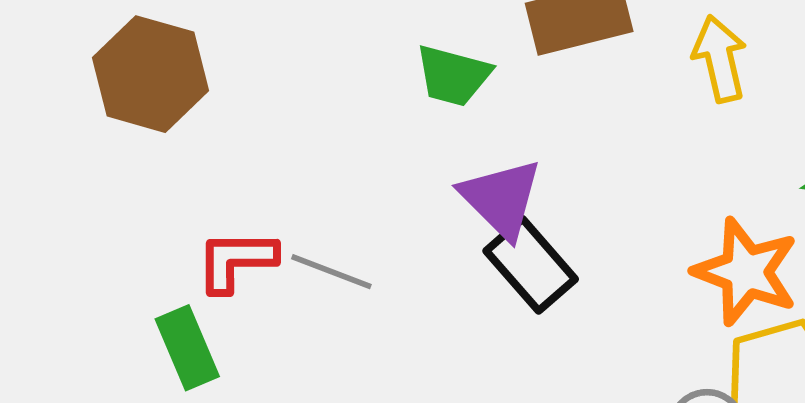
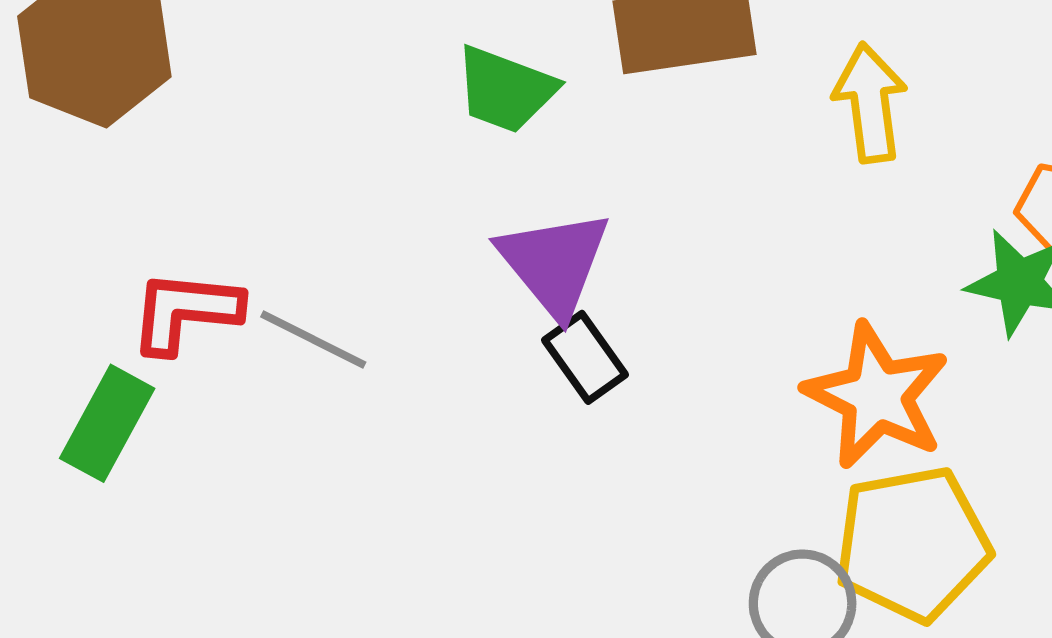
black rectangle: (531, 265) -> (585, 357), size x0.7
green rectangle: (187, 348) -> (107, 423), turned 46

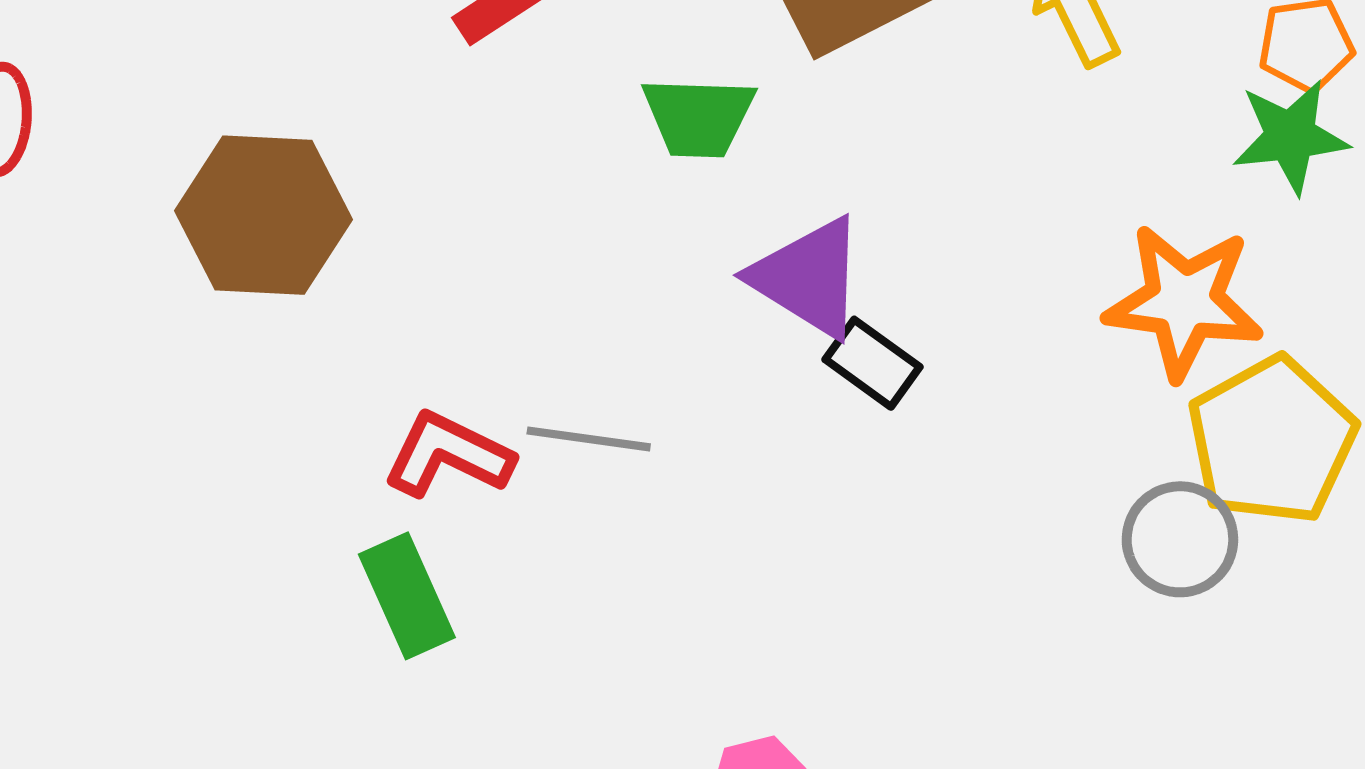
red L-shape: (185, 312) -> (448, 455), turned 39
green rectangle: (107, 423) -> (407, 596), turned -34

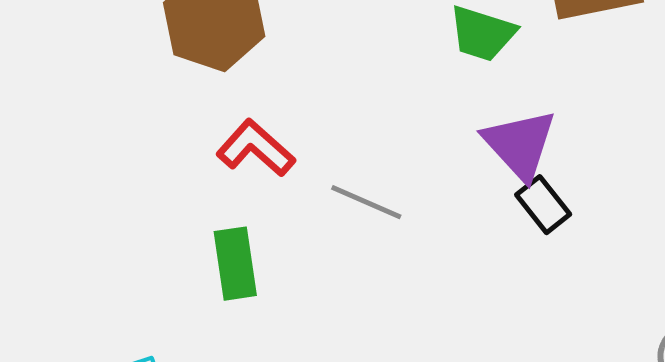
red L-shape: (448, 455) -> (256, 148), moved

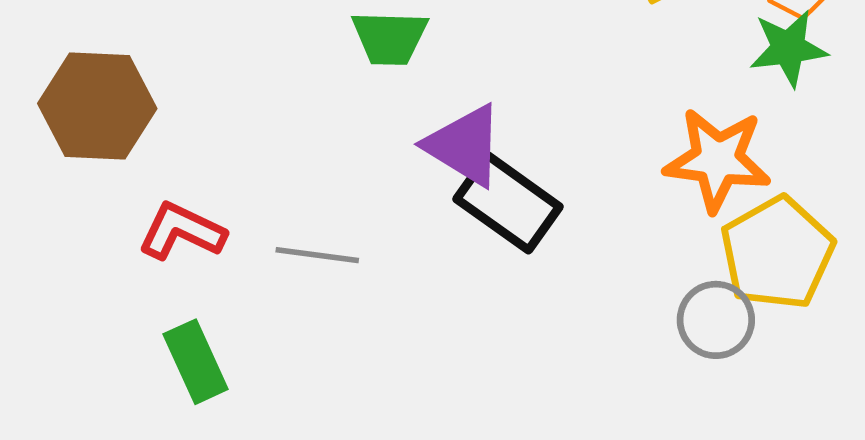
black rectangle: (543, 205) -> (508, 203), size x1.6

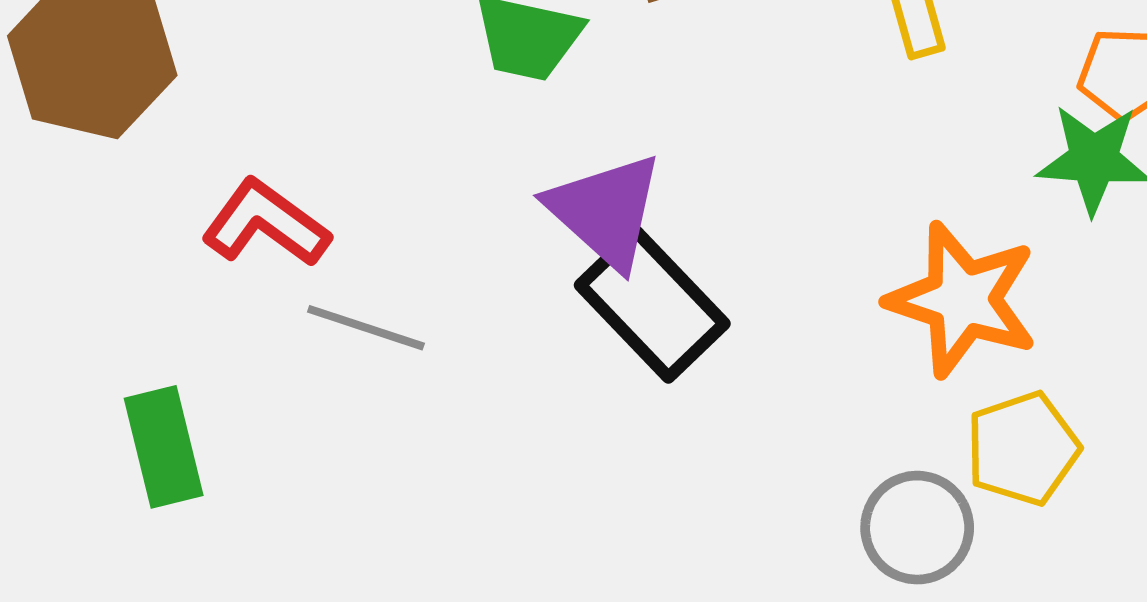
red L-shape: (182, 231) -> (266, 223), moved
yellow pentagon: (777, 253) -> (1023, 449), size x0.7

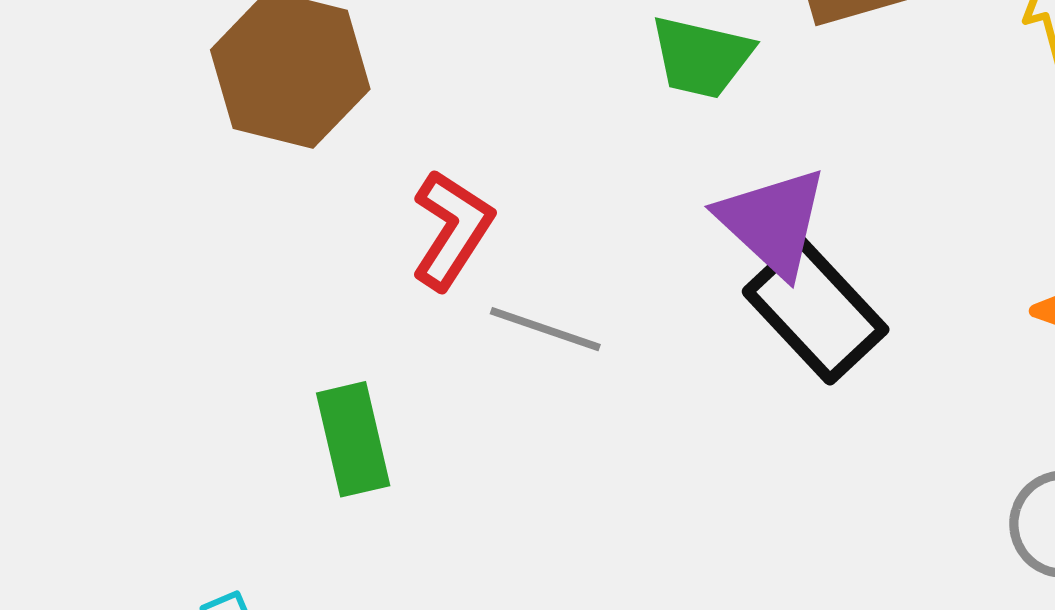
red L-shape: (266, 223) -> (452, 230), turned 86

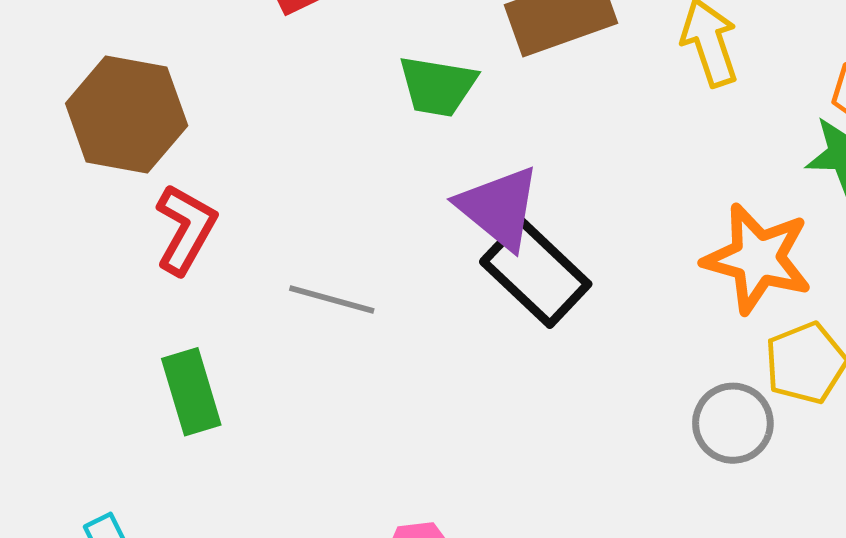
red L-shape: (452, 230) -> (186, 229), moved

